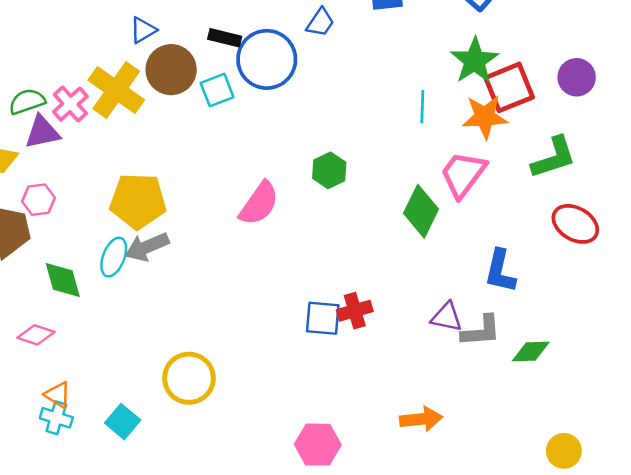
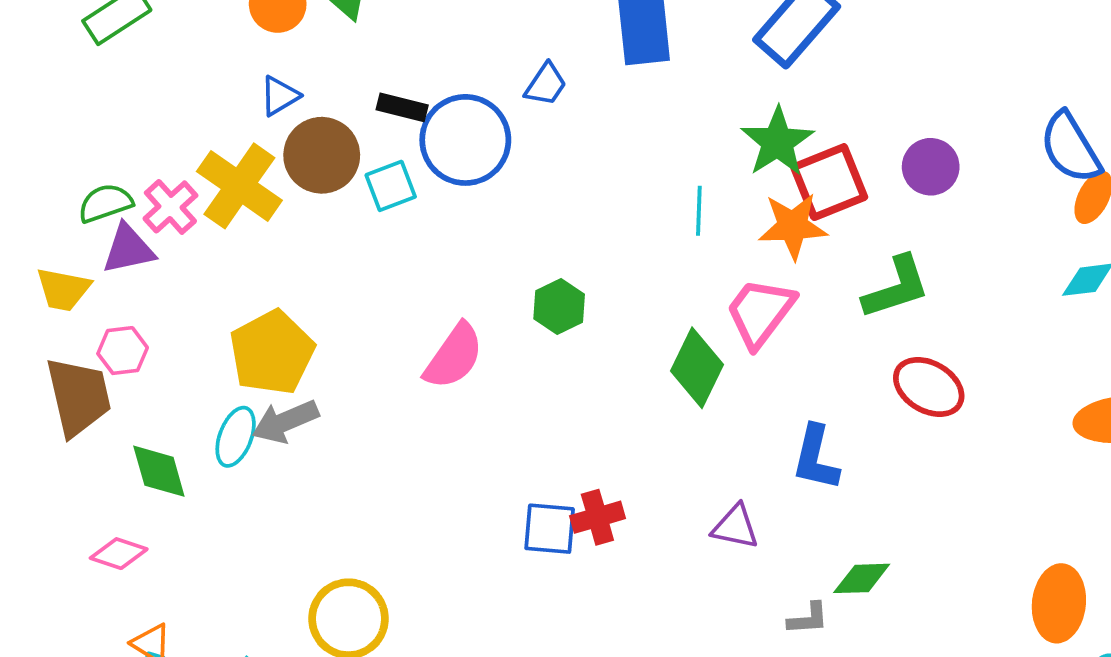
yellow pentagon: (138, 201) -> (272, 352), turned -30
gray L-shape: (481, 331) -> (808, 619), moved, size x0.7

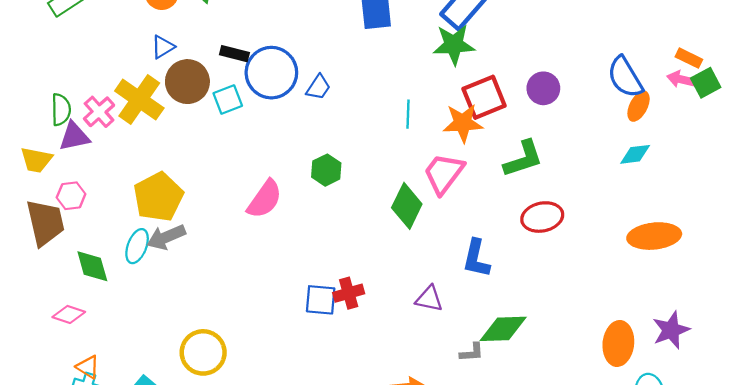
blue trapezoid: (546, 84) -> (318, 87), moved
green star: (777, 142) -> (454, 45), moved, turned 30
green semicircle: (105, 203) -> (61, 110), turned 108
red ellipse: (929, 387) -> (542, 217), turned -42
green diamond: (862, 578) -> (503, 329), size x1.4

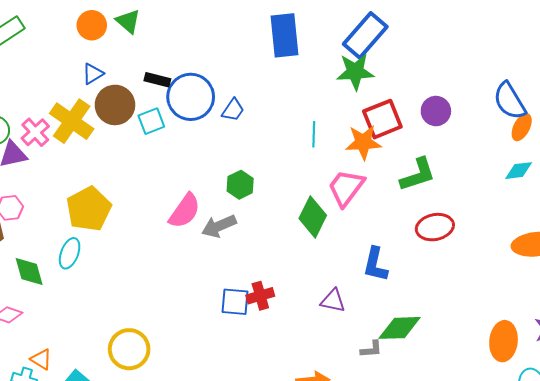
gray arrow: (166, 237) -> (219, 226), moved
orange triangle: (88, 367) -> (41, 359), moved

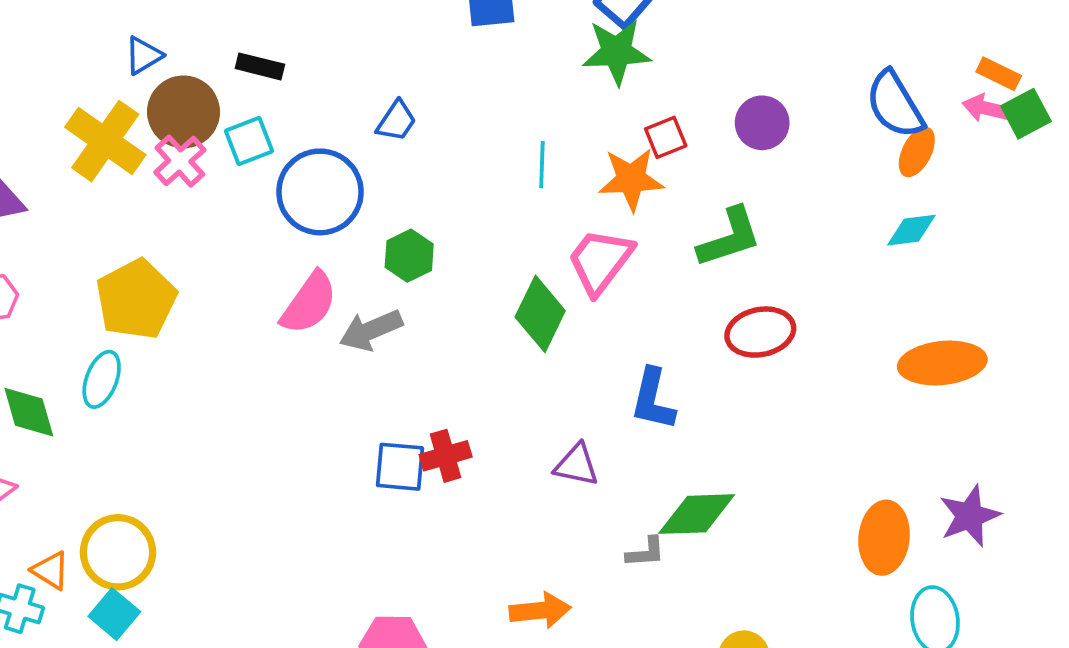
blue circle: (191, 97) -> (320, 192), moved
red square: (382, 119) -> (666, 137), size x0.6
pink cross: (35, 132) -> (180, 161), moved
yellow circle: (129, 349) -> (118, 552), moved

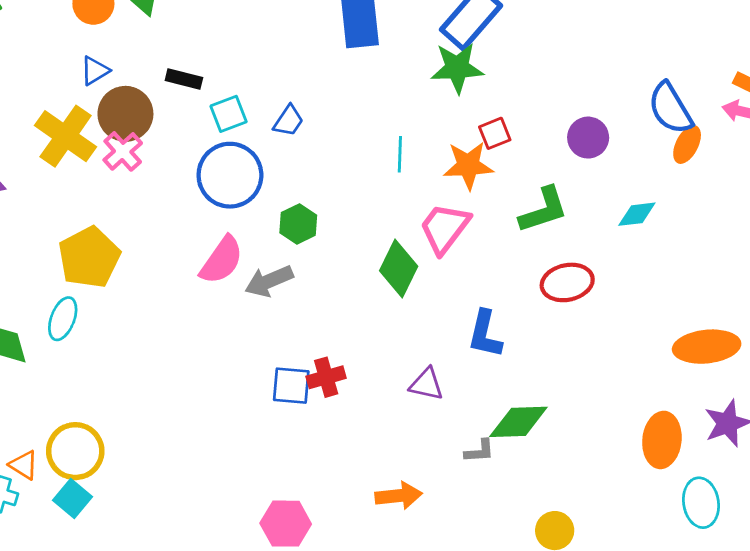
purple circle: (762, 123) -> (588, 138), moved
cyan square: (249, 141) -> (229, 114), moved
cyan diamond: (911, 230) -> (637, 214), moved
orange ellipse: (942, 363) -> (707, 347), moved

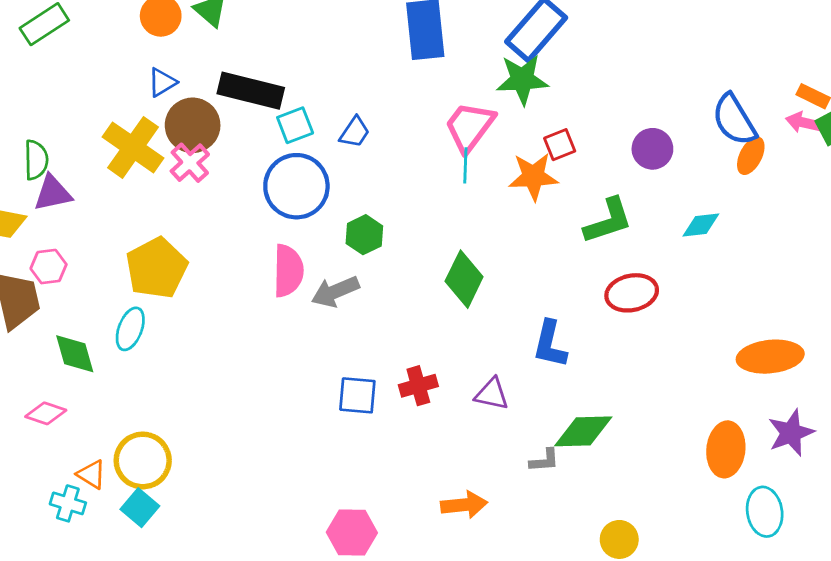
black rectangle: (184, 79) -> (251, 91), size x1.8
pink trapezoid: (445, 228) -> (470, 127), moved
pink semicircle: (222, 260) -> (288, 271), turned -34
red cross: (326, 377) -> (418, 386), moved

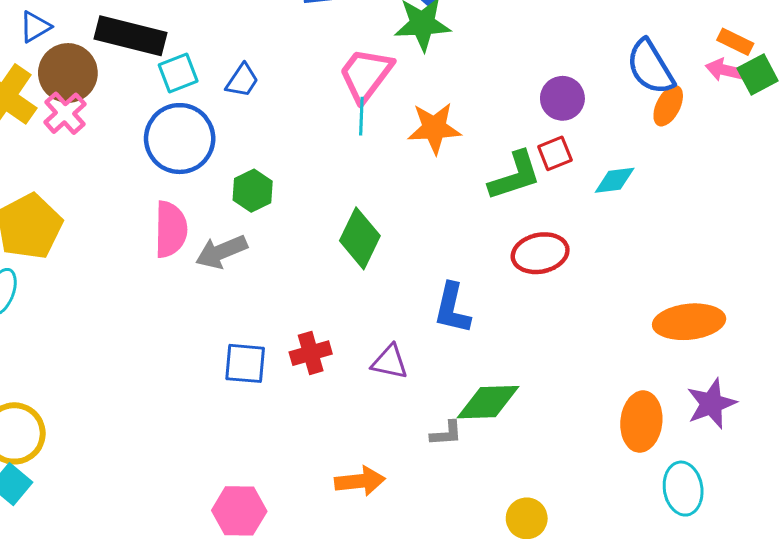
red square: (560, 145) -> (555, 153), moved

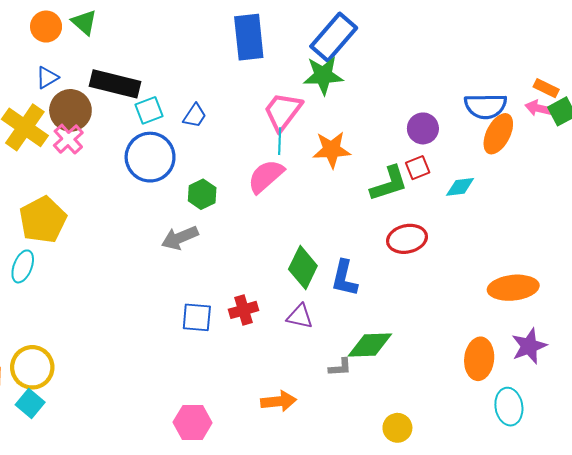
blue semicircle: (650, 67) -> (486, 106), turned -60
orange ellipse: (668, 106) -> (498, 134), size x1.4
pink semicircle: (171, 229) -> (266, 176), moved, turned -132
green diamond: (360, 238) -> (303, 268), moved

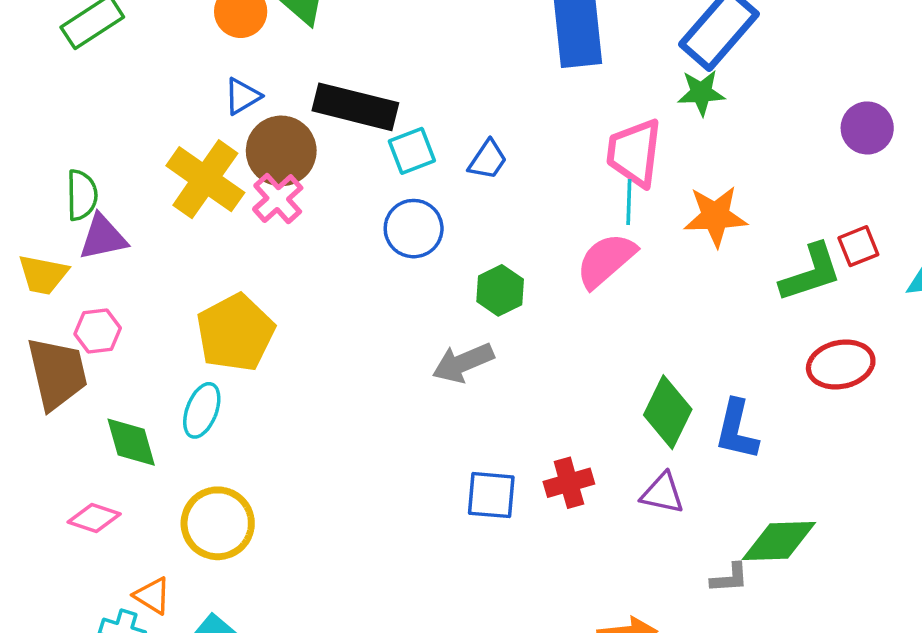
green star: (323, 75) -> (701, 93), size x0.7
pink trapezoid: (283, 111) -> (634, 153), turned -30
purple circle: (423, 128) -> (867, 128), moved
blue circle: (150, 157) -> (414, 229), size x0.7
yellow circle: (32, 367) -> (218, 523), moved

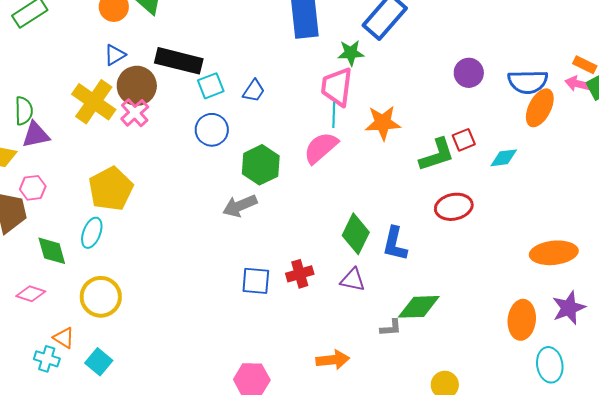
green star: (701, 93) -> (351, 53), moved
green hexagon: (500, 290) -> (261, 165), size x1.4

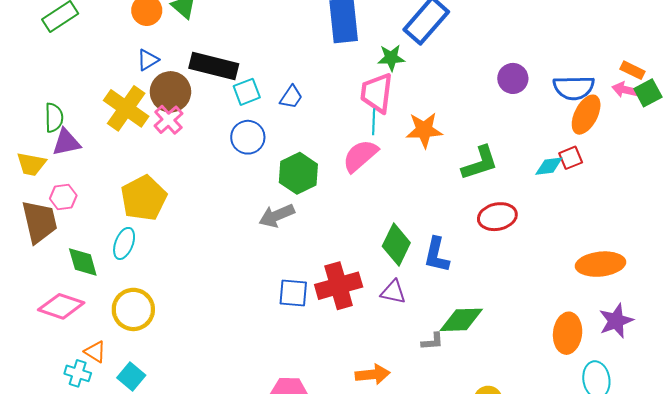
red square: (464, 140) -> (571, 158), moved
red cross: (300, 274) -> (339, 286), size x1.6
pink diamond: (31, 294) -> (61, 306), size x1.5

